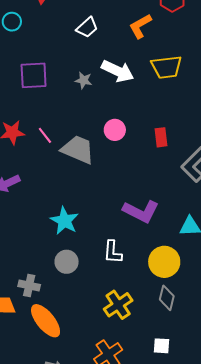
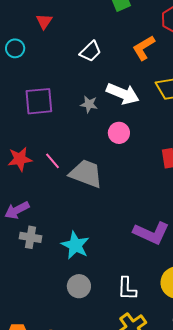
pink circle: (115, 130) -> (119, 133), moved
white L-shape: (113, 252) -> (127, 289), moved
gray cross: (29, 285) -> (30, 237), moved

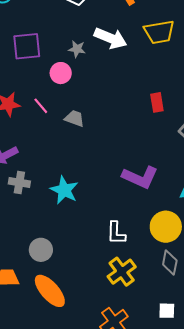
pink circle: (119, 133) -> (61, 73), moved
gray trapezoid: (86, 174) -> (74, 118), size x0.6
gray circle: (79, 286) -> (41, 250), moved

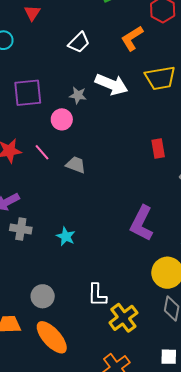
purple L-shape: (140, 177) -> (142, 223), turned 93
cyan star: (64, 190) -> (66, 236), size x0.7
white L-shape: (116, 233) -> (97, 295), moved

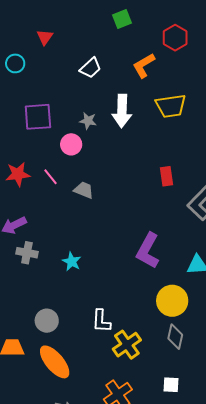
white arrow: (112, 84) -> (122, 111), turned 68

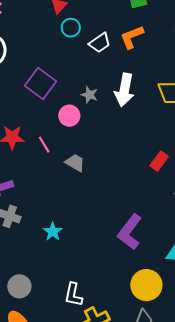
cyan circle: (15, 63) -> (71, 28), moved
orange L-shape: (144, 65) -> (132, 37), moved
purple square: (38, 117) -> (40, 83), turned 32
red rectangle: (167, 176) -> (159, 161), turned 36

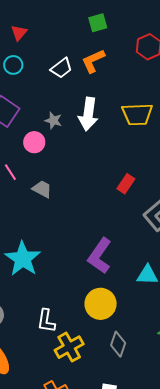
cyan circle: (71, 28) -> (13, 65), moved
cyan star: (53, 232) -> (23, 259), size x1.8
yellow circle: (146, 285) -> (101, 304), moved

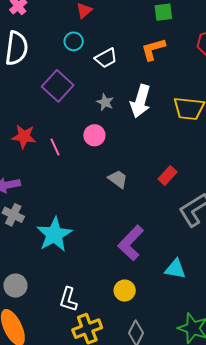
white trapezoid: (61, 68) -> (106, 58), moved
pink circle: (34, 142) -> (94, 135), moved
gray trapezoid: (42, 189) -> (118, 179), moved
yellow circle: (101, 304) -> (125, 291), size x0.7

